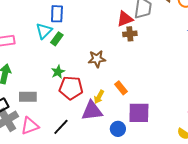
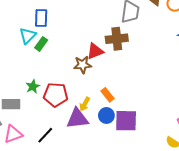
red triangle: (125, 19) -> (95, 51), moved
brown cross: (130, 34) -> (117, 39), size x1.5
green star: (58, 72) -> (33, 86), moved
blue circle: (118, 129) -> (106, 116), moved

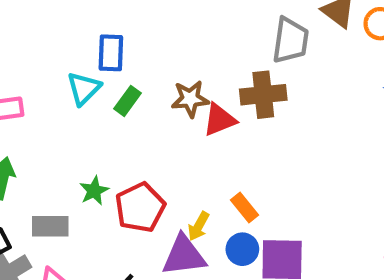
green rectangle: (41, 44) -> (128, 101), moved
brown star: (83, 65) -> (190, 99), moved
red pentagon: (56, 95) -> (140, 207), turned -30

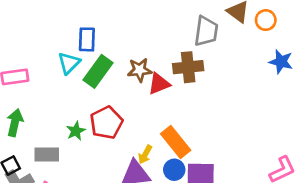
green rectangle: (128, 101) -> (98, 71), size x1.6
red pentagon: (140, 207) -> (106, 123), moved
orange rectangle: (244, 207) -> (176, 142), size x1.6

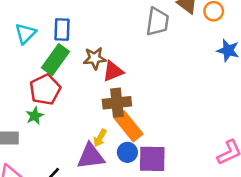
blue rectangle: (87, 39) -> (62, 30), moved
cyan triangle: (69, 63) -> (25, 33), moved
brown cross: (188, 67) -> (117, 103), moved
red pentagon: (106, 123) -> (45, 90), moved

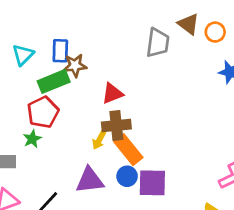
brown star: (95, 58) -> (75, 65), moved
green rectangle: (56, 60) -> (54, 81), turned 32
yellow arrow: (100, 138) -> (99, 140), moved

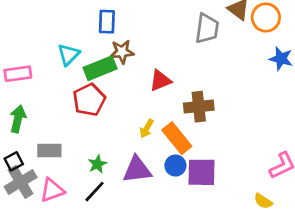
orange circle: (215, 32) -> (266, 18), size x1.4
blue rectangle: (60, 51) -> (107, 22), moved
cyan triangle: (23, 55) -> (69, 55), moved
brown cross: (116, 126) -> (199, 107), moved
green star: (32, 139) -> (97, 164), moved

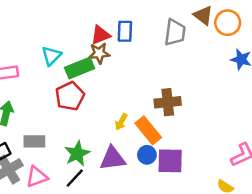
blue rectangle: (107, 22) -> (125, 31), moved
red triangle: (160, 81) -> (100, 35), moved
green star: (97, 164) -> (77, 154), size x1.5

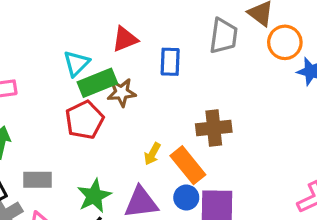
orange circle: (228, 23) -> (285, 42), moved
blue rectangle: (125, 31) -> (170, 62), moved
brown star: (99, 53) -> (122, 92), moved
cyan triangle: (51, 56) -> (76, 63), moved

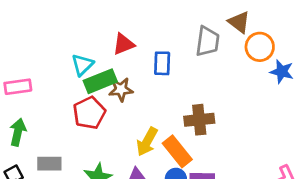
yellow arrow: (152, 154) -> (147, 142), size x1.5

